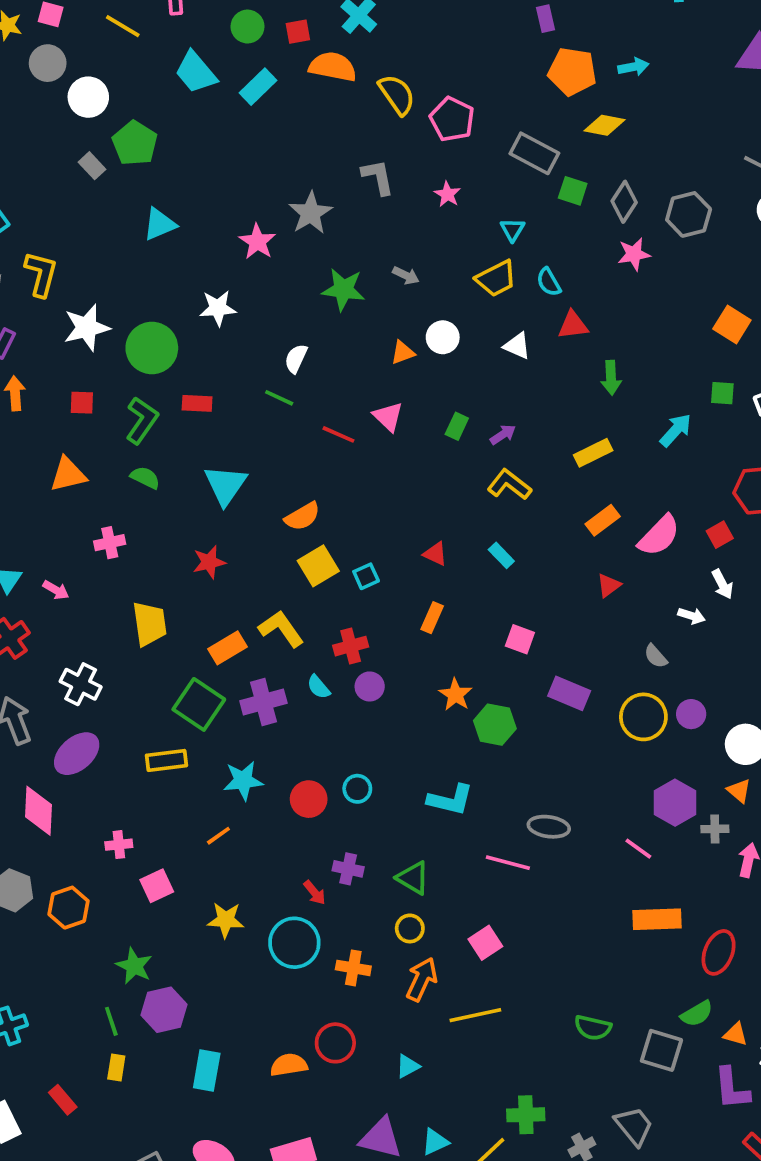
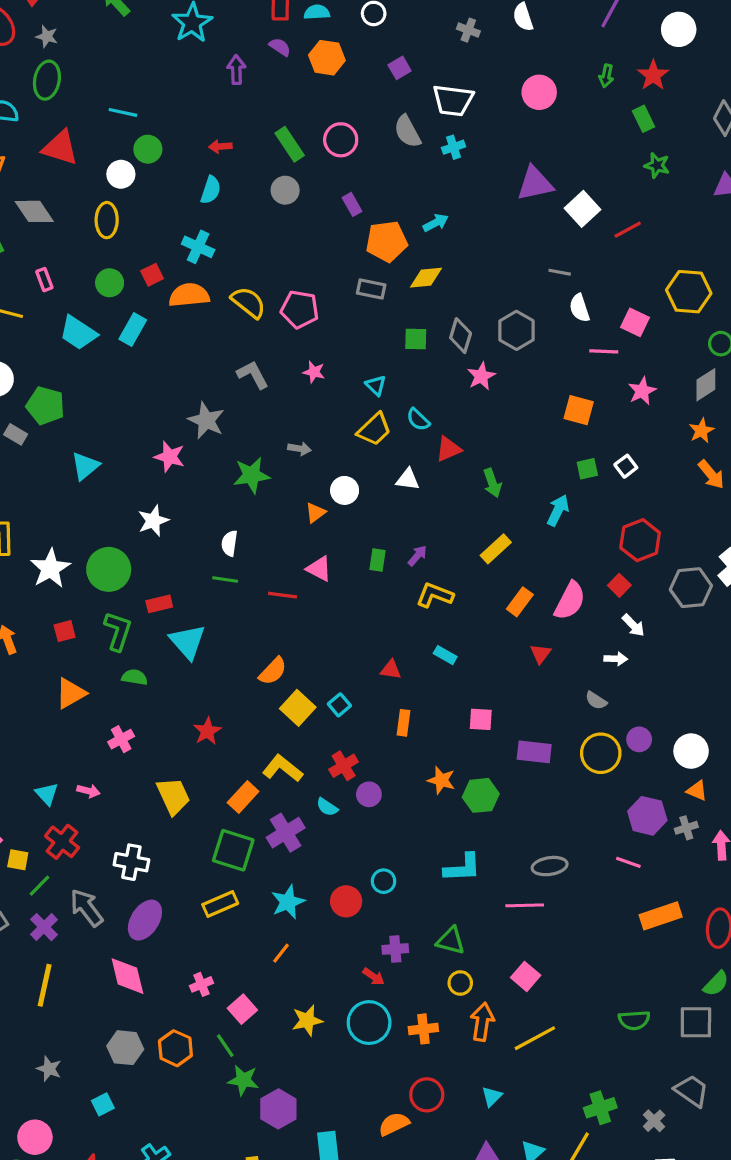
gray rectangle: (534, 153) -> (371, 289), moved, size x0.7
cyan triangle: (225, 485) -> (188, 642), moved
green line: (111, 1021) -> (225, 1046), moved

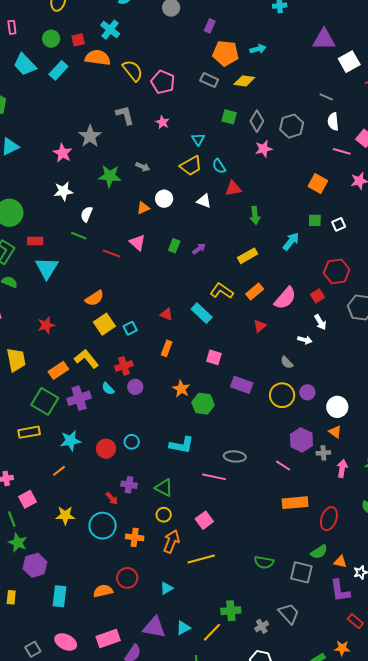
purple rectangle: (352, 204) -> (210, 26), turned 40
white star: (153, 521) -> (63, 191), moved
yellow L-shape: (435, 595) -> (222, 291), moved
cyan rectangle: (445, 655) -> (202, 313), size x1.5

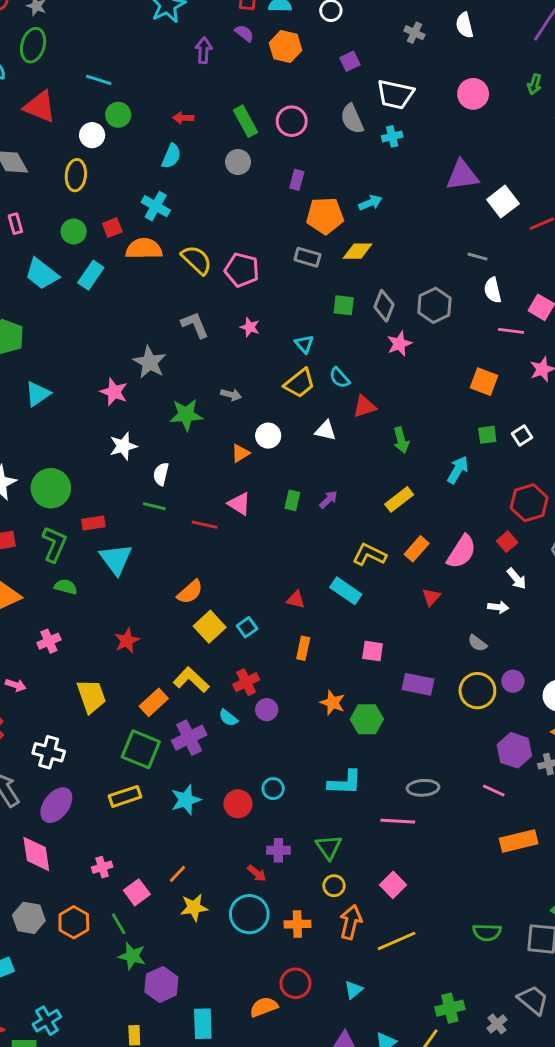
orange line: (59, 471) -> (177, 874), moved
green triangle: (164, 488) -> (329, 847), turned 36

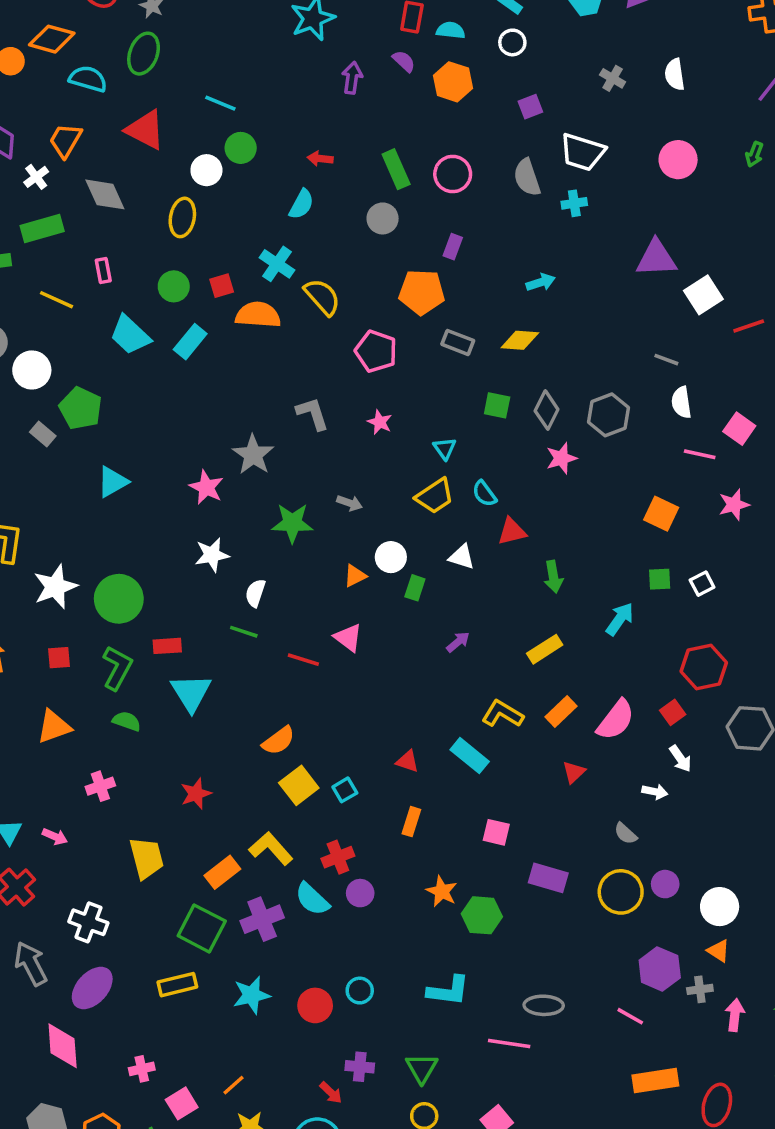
orange pentagon: (325, 216) -> (422, 292), moved
yellow semicircle: (197, 260) -> (322, 297), moved
green rectangle: (292, 500) -> (415, 588), moved
cyan semicircle: (228, 718) -> (312, 899), size x1.5

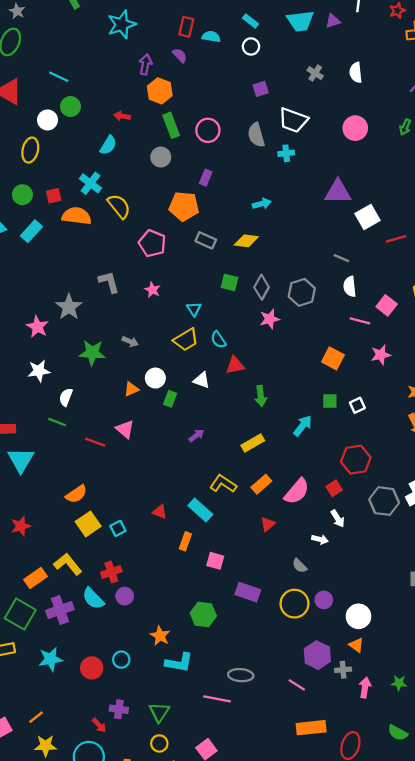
orange hexagon: (453, 82) -> (160, 91), moved
orange rectangle: (411, 822) -> (185, 541), moved
orange star: (442, 891) -> (160, 636), moved

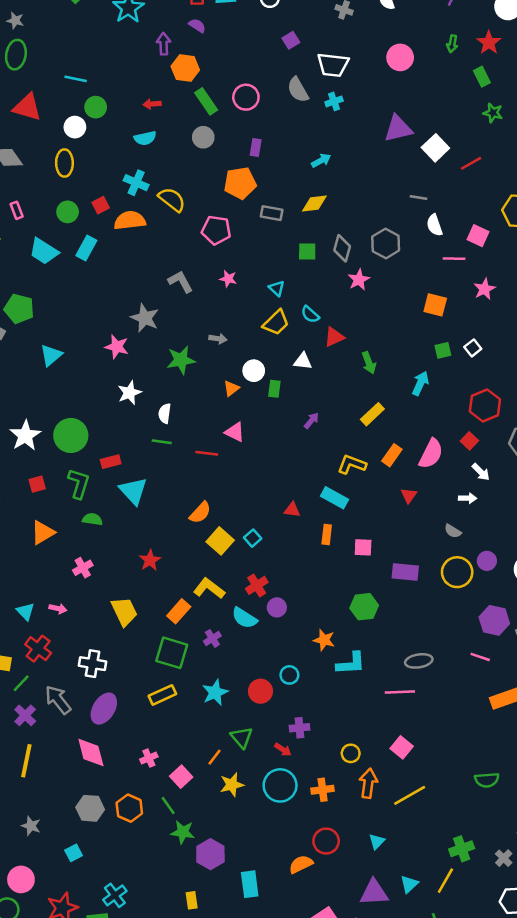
cyan semicircle: (108, 145) -> (145, 138), turned 60
purple cross: (60, 610) -> (212, 638), size x0.6
green triangle: (159, 712) -> (242, 737), moved

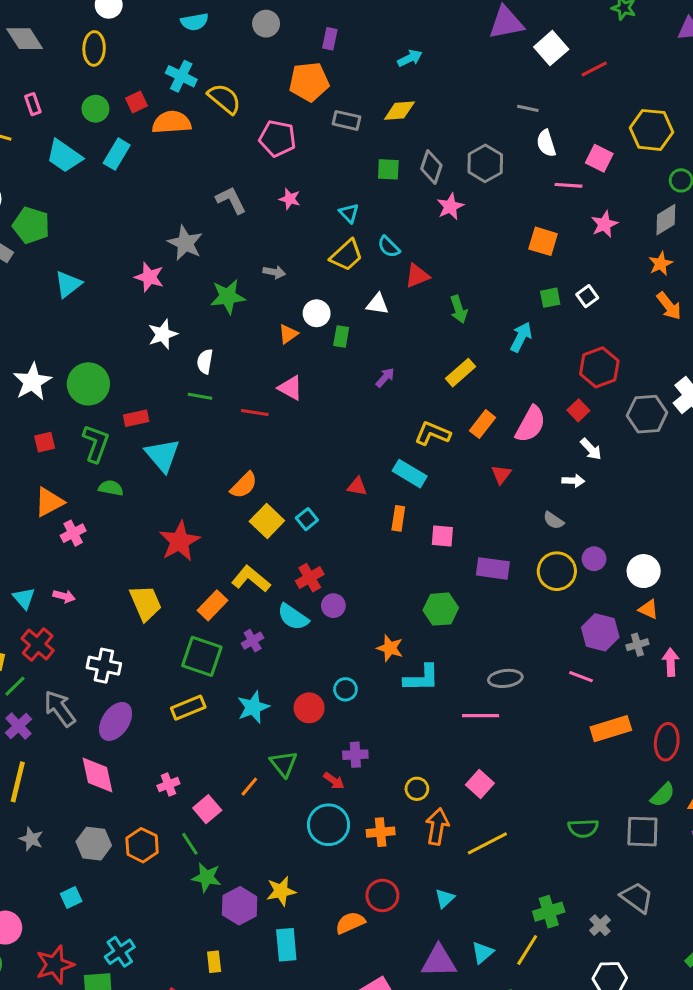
red star: (150, 560) -> (180, 541), size x1.5
pink cross: (83, 568) -> (73, 533), moved
yellow star: (232, 785) -> (281, 891), moved
gray star: (31, 826) -> (31, 839), moved

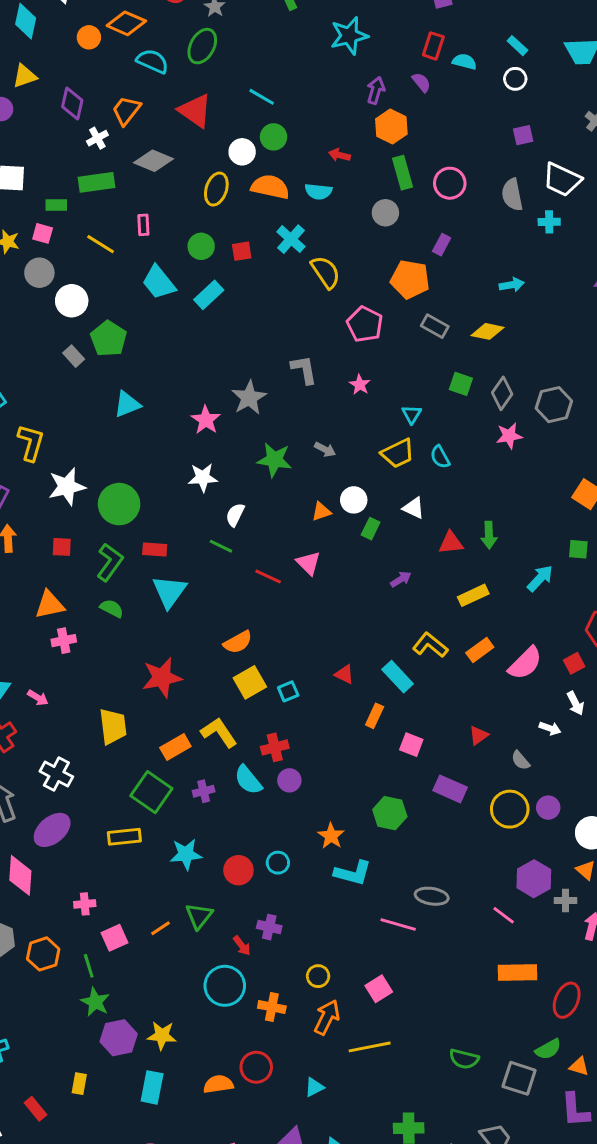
gray diamond: (25, 39) -> (154, 161), turned -51
orange semicircle: (172, 122) -> (270, 187), moved
red triangle: (417, 276) -> (451, 543), moved
red triangle: (501, 474) -> (479, 735), moved

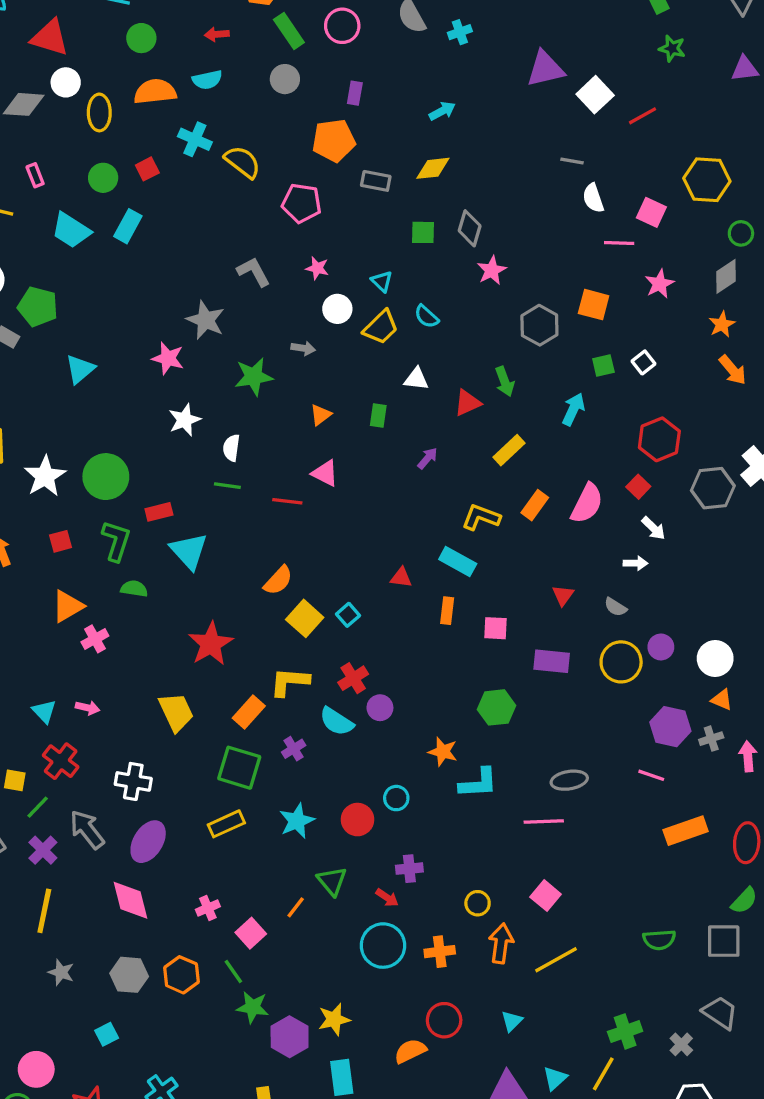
white circle: (242, 152) -> (66, 82), moved
gray hexagon: (554, 405) -> (539, 325), moved
white circle: (354, 500) -> (337, 309), moved
yellow L-shape: (219, 732) -> (290, 682), turned -33

